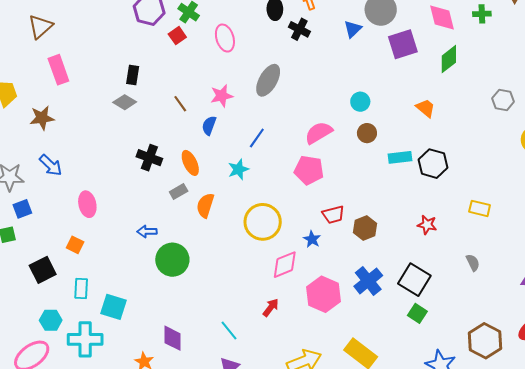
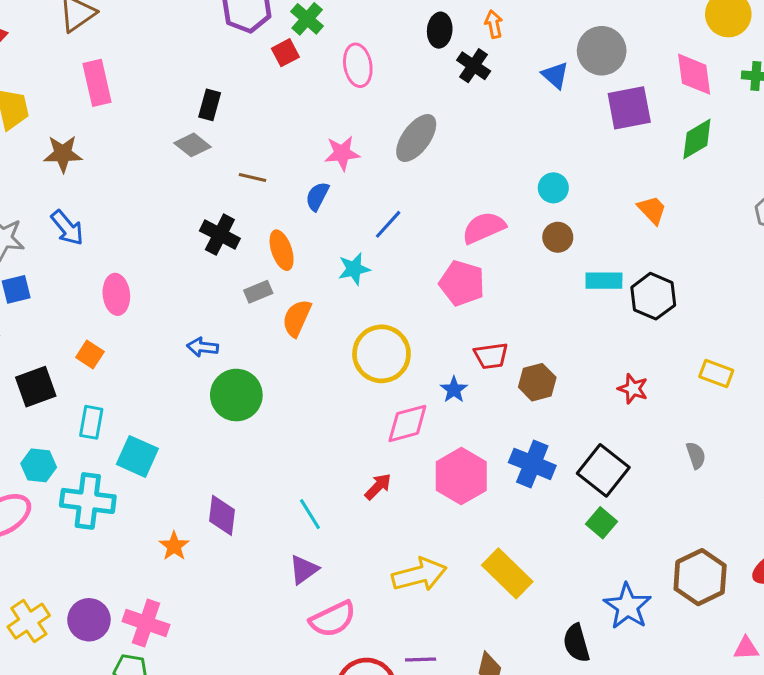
blue triangle: (353, 29) -> (555, 75), turned -42
brown line: (180, 104) -> (253, 178), moved, turned -48
blue cross: (368, 281) -> (532, 464), turned -36

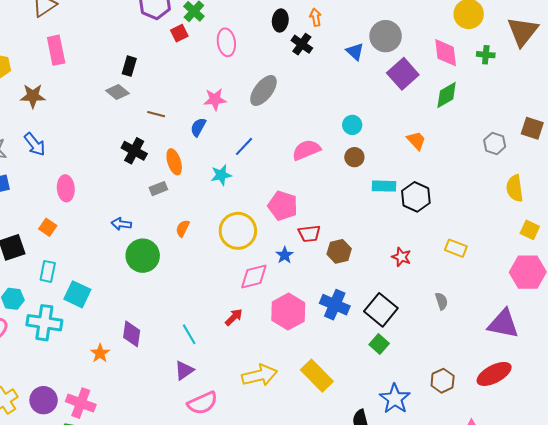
purple square: (629, 108) -> (403, 74), turned -32
pink pentagon: (462, 283) -> (283, 206), moved
orange semicircle: (297, 318) -> (183, 228), moved, size x0.7
brown hexagon: (700, 577) -> (443, 381), size x0.7

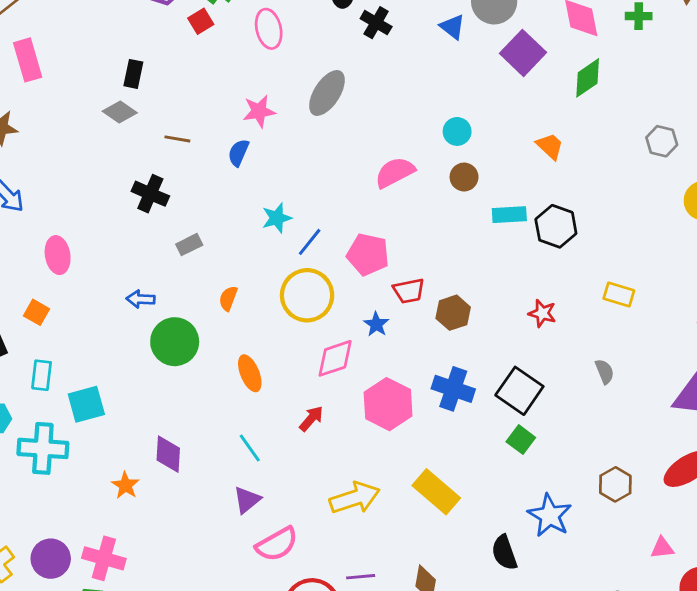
blue line: (244, 146) -> (310, 242), moved
orange ellipse: (174, 162) -> (250, 373), moved
cyan square: (77, 294) -> (86, 404), turned -36

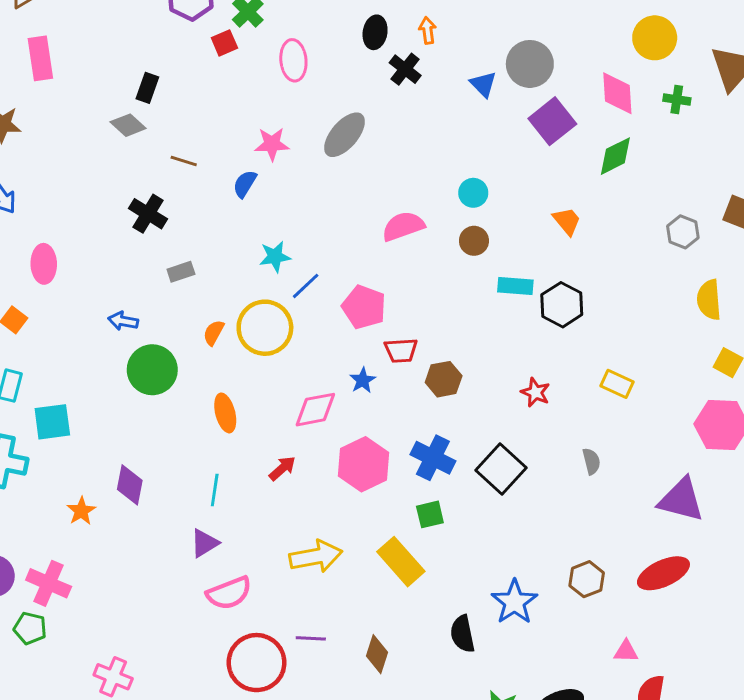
yellow circle: (307, 295) -> (265, 328), moved
green square: (521, 440) -> (430, 514), moved, turned 32
cyan line: (250, 448) -> (215, 490), turned 36

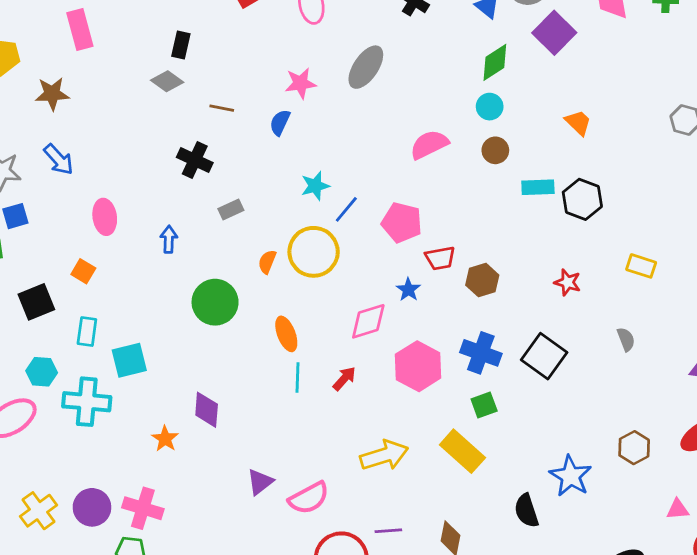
green diamond: (615, 156) -> (495, 62), moved
blue arrow: (123, 321) -> (169, 239), moved, turned 88
cyan line: (215, 490) -> (298, 377), moved
purple triangle: (205, 543) -> (260, 482), moved

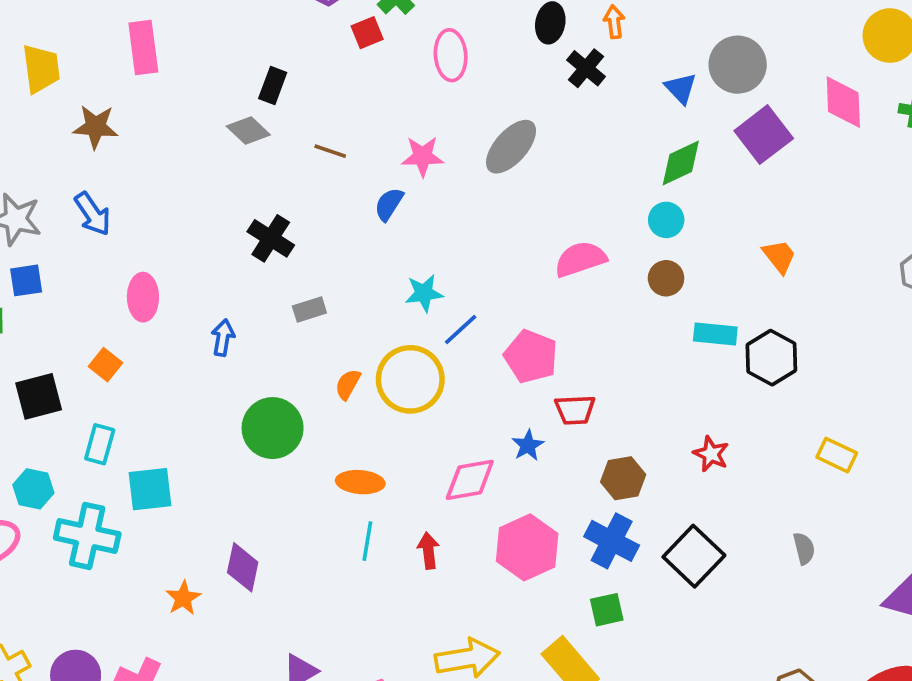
brown line: (222, 108) -> (330, 151), moved
brown hexagon: (482, 280) -> (623, 478), moved
red star: (568, 282) -> (711, 454), moved
orange ellipse: (286, 334) -> (360, 482), turned -72
red arrow: (344, 379) -> (428, 551), turned -56

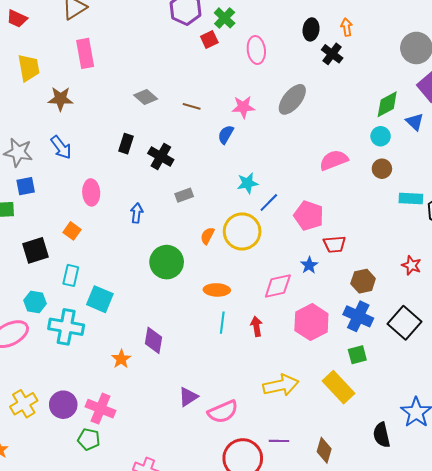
black rectangle: (273, 85) -> (126, 144), moved
blue triangle: (681, 88) -> (415, 122), moved
cyan square: (150, 489) -> (100, 299), turned 32

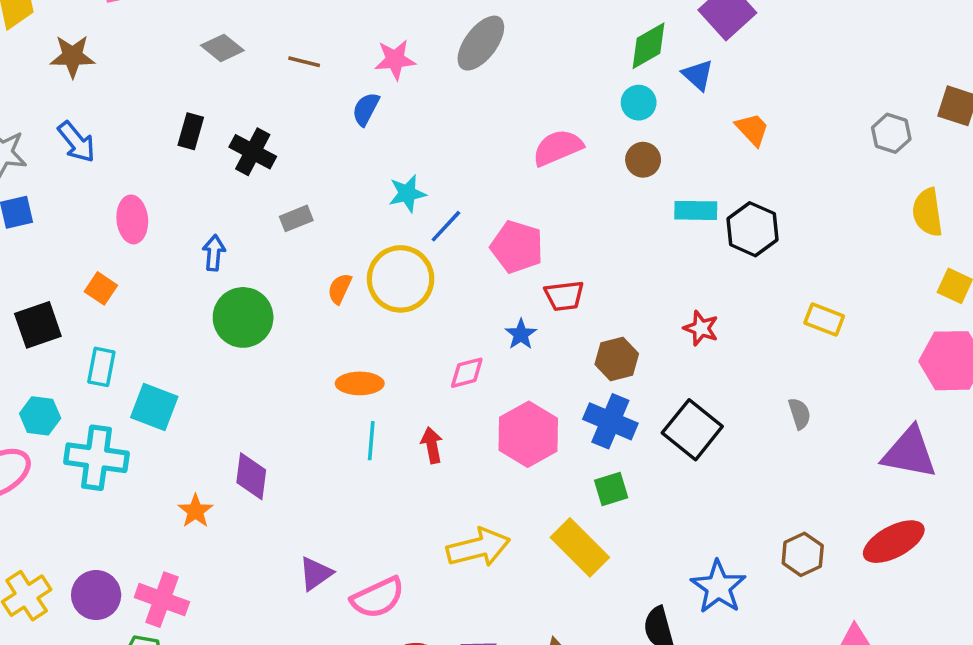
green circle: (167, 262) -> (243, 317), moved
pink diamond: (278, 286) -> (467, 373), size x0.7

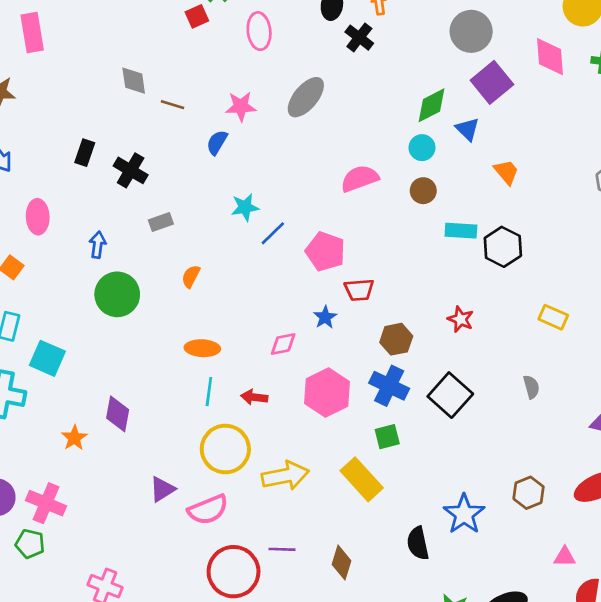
gray diamond: (222, 48) -> (134, 81), moved, turned 40
yellow circle: (401, 279) -> (225, 449), moved
red arrow: (432, 445) -> (254, 397), turned -75

